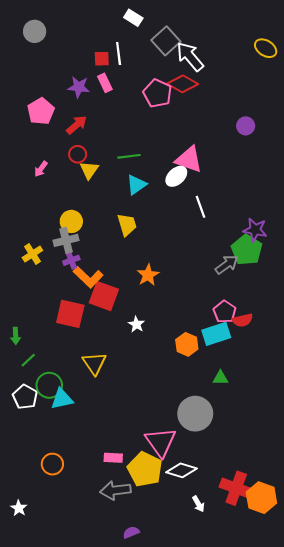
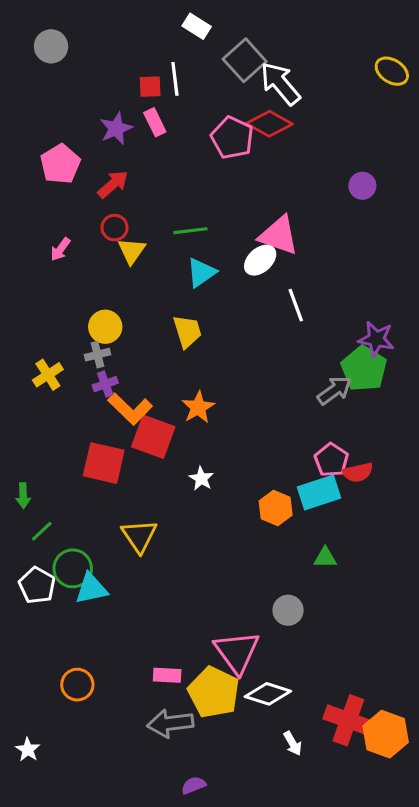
purple star: (79, 87) -> (116, 128), turned -30
gray cross: (66, 240) -> (97, 355), size x0.7
orange star: (148, 275) -> (198, 407), moved
gray circle: (195, 414) -> (288, 610), size x0.6

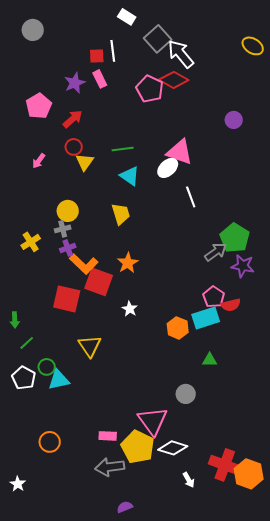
cyan triangle: (201, 273) -> (130, 176), turned -50
purple star: (376, 339) -> (243, 266), moved
green circle: (73, 568) -> (47, 367), size x0.7

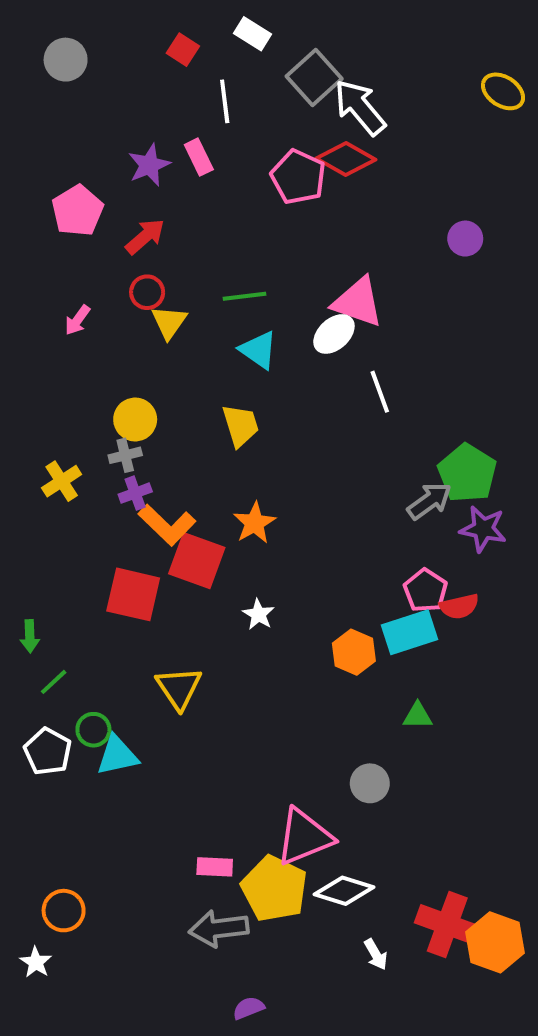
red square: (97, 56) -> (183, 50), moved, turned 35
pink triangle: (153, 421) -> (304, 837), turned 44
orange circle: (50, 442) -> (64, 911), moved

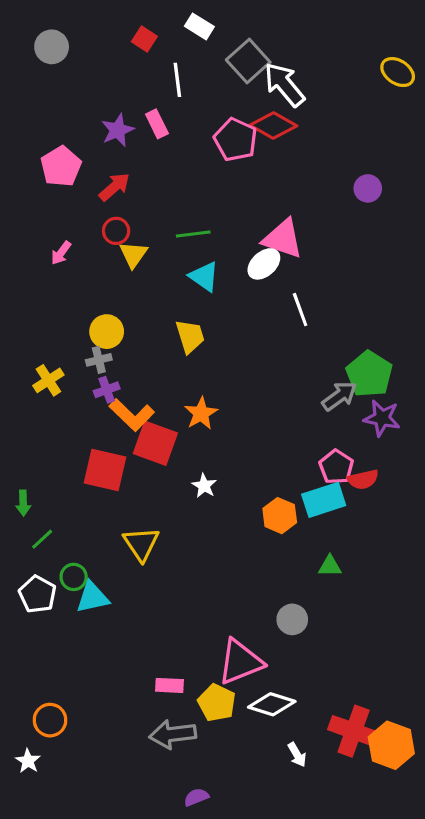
yellow pentagon: (274, 889) -> (217, 703), size x0.7

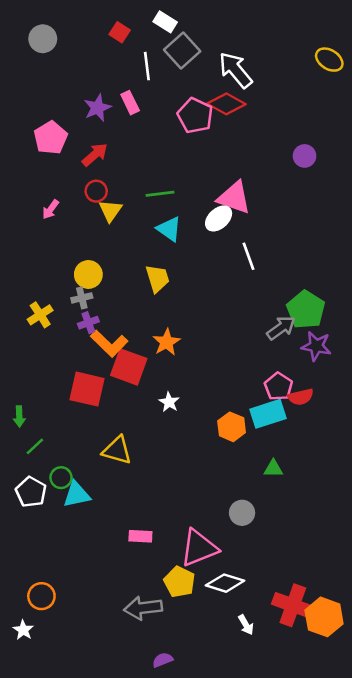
gray square: (248, 61) -> (182, 50), moved
yellow triangle: (141, 544) -> (117, 450), turned -40
pink rectangle: (170, 685) -> (140, 536), moved

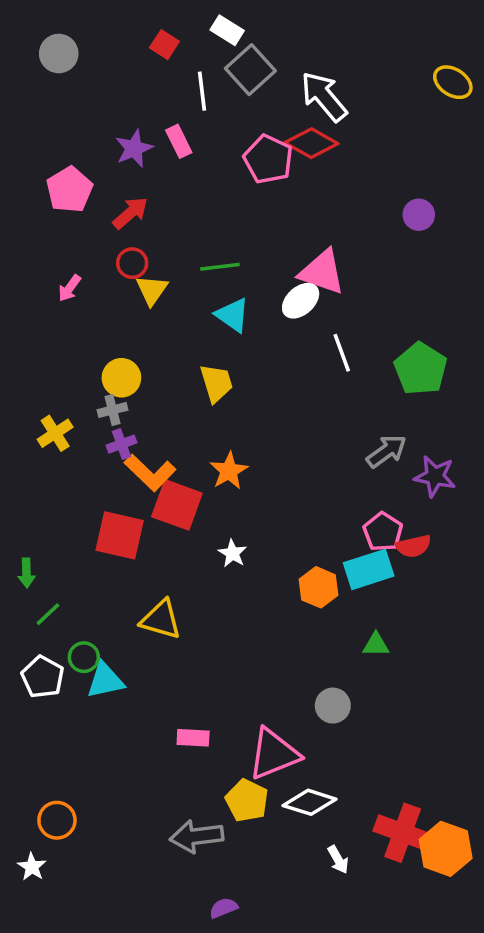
green pentagon: (306, 310) -> (421, 369), moved

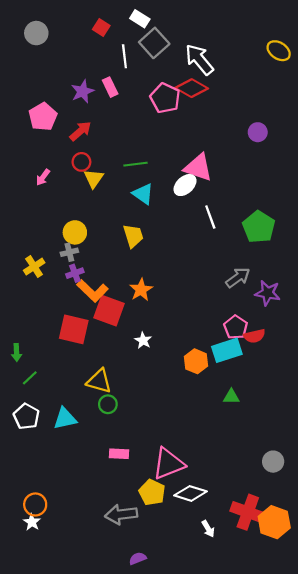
green circle: (84, 657) -> (108, 404), moved
gray circle: (333, 706) -> (273, 462), moved
white star: (32, 867) -> (32, 522), moved

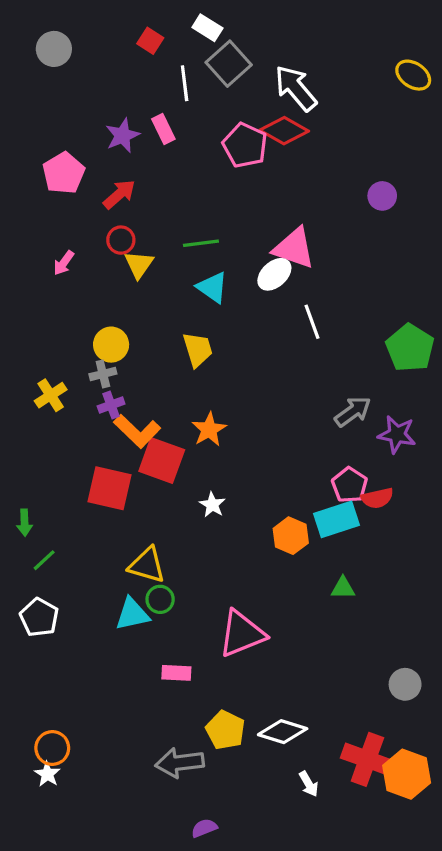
green pentagon: (259, 227) -> (410, 348), moved
cyan triangle: (65, 419) -> (132, 614), moved
pink triangle: (168, 464) -> (242, 634), moved

